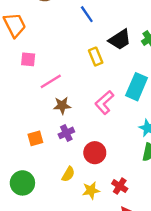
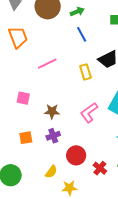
pink square: (28, 59) -> (23, 98), moved
pink line: (51, 81) -> (47, 64), moved
red cross: (120, 186) -> (100, 168), moved

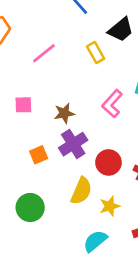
purple cross: (53, 136) -> (73, 144), size x1.5
yellow semicircle: (51, 172) -> (81, 191), size x1.5

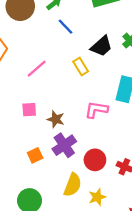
pink L-shape: (112, 104) -> (96, 110), turned 60
pink square: (23, 105) -> (29, 110), moved
brown star: (64, 113) -> (56, 119), turned 30

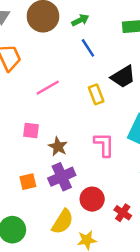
pink L-shape: (96, 110) -> (104, 145), turned 70

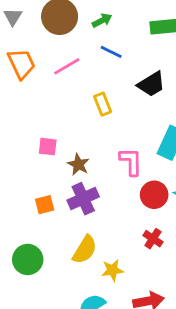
blue line: (88, 48) -> (111, 52), turned -30
pink line: (48, 88) -> (67, 66), moved
yellow rectangle: (96, 94) -> (103, 104), moved
red circle: (92, 199) -> (154, 195), moved

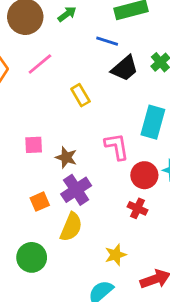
blue line: (111, 52) -> (107, 41), moved
red cross: (153, 239) -> (138, 208), moved
yellow semicircle: (85, 250) -> (71, 227), moved

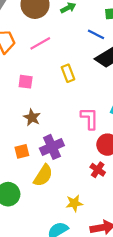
pink square: (34, 145) -> (26, 82), moved
brown star: (66, 157) -> (32, 117), moved

